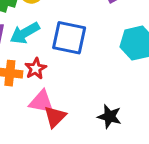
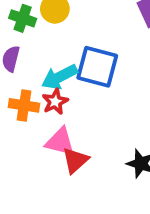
cyan arrow: (25, 33) -> (60, 77), moved

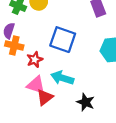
cyan arrow: (60, 77) -> (62, 78), moved, turned 40
orange cross: (24, 105) -> (14, 46), moved

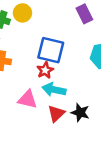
red star: (35, 60) -> (45, 70), moved
red triangle: (45, 97) -> (56, 114), moved

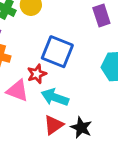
red star: (45, 70) -> (37, 74), moved
pink triangle: (28, 99) -> (17, 91), moved

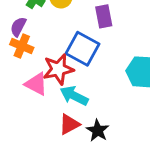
purple rectangle: (101, 15) -> (104, 16), moved
red star: (37, 74) -> (58, 69), size x1.5

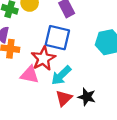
cyan arrow: (74, 96) -> (61, 75), turned -55

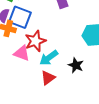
blue square: (57, 38) -> (20, 17), moved
black star: (87, 97) -> (76, 65), moved

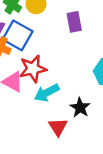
red triangle: (48, 78) -> (58, 127), moved, turned -35

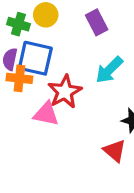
cyan arrow: (47, 93) -> (109, 70), moved

